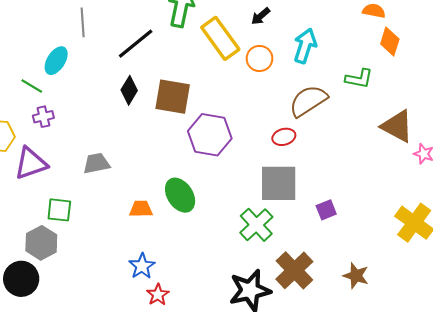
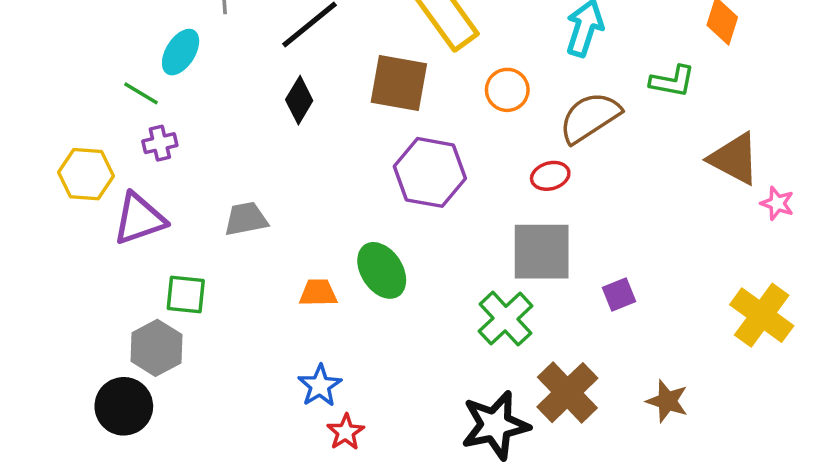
orange circle: (259, 58) -> (507, 90), moved
brown square: (173, 97) -> (399, 83), moved

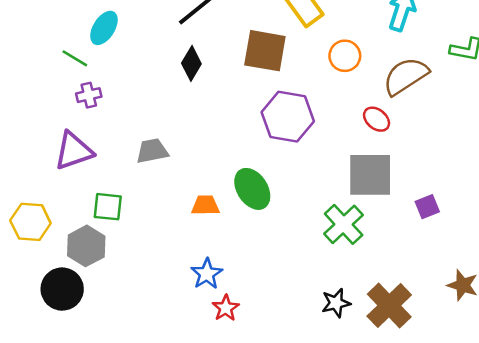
yellow hexagon: (86, 174) -> (30, 222), moved
red ellipse: (550, 176) -> (377, 119), turned 56
brown cross: (567, 393) -> (389, 306), moved
black star: (495, 425) -> (336, 303), size x0.6

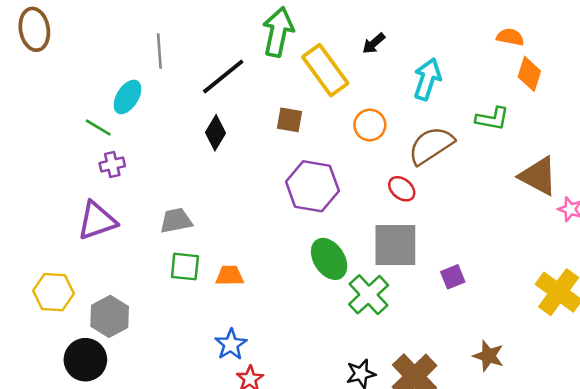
brown square: (265, 51) -> (289, 120), size x0.6
green ellipse: (252, 189) -> (329, 259), moved
green square: (108, 207) -> (185, 267), moved

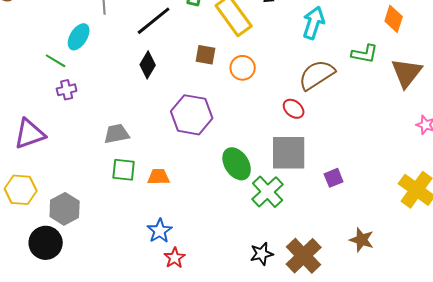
orange circle: (370, 125) -> (243, 68), moved
brown triangle: (538, 176) -> (407, 73), moved, turned 40
purple hexagon: (312, 186) -> (192, 115), moved
purple triangle: (97, 221) -> (30, 134), moved

